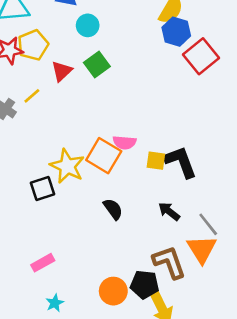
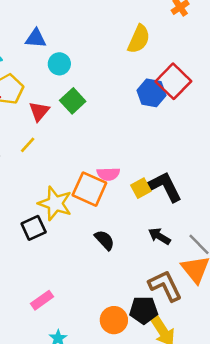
blue hexagon: (176, 32) -> (152, 93), moved
yellow line: (32, 96) -> (28, 145), moved
yellow square: (156, 161) -> (141, 188), turned -30

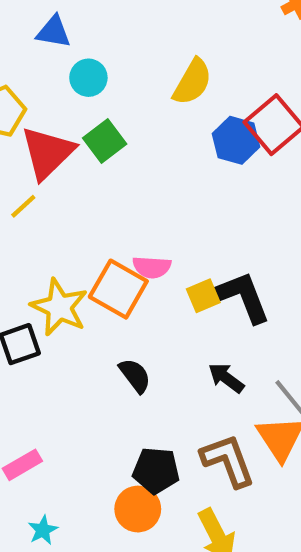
yellow semicircle: (139, 39) -> (192, 82), moved
red triangle: (39, 111) -> (48, 153), size x1.6
black pentagon: (144, 310) -> (156, 470), moved

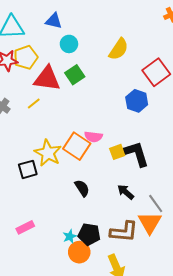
blue hexagon: (236, 140) -> (137, 101), moved
red triangle: (48, 153) -> (47, 79), turned 48
brown L-shape: (228, 461) -> (124, 232), turned 112
cyan star: (43, 530) -> (70, 236), moved

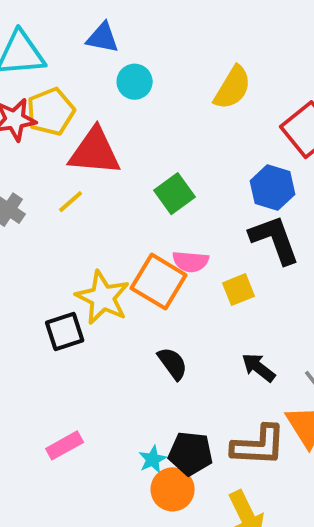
green square: (75, 75) -> (175, 194), moved
black L-shape: (136, 154) -> (274, 240), moved

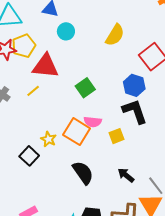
yellow star: (103, 298) -> (48, 139), size x0.6
black square: (65, 332) -> (29, 156), turned -30
black semicircle: (173, 363) -> (83, 173), size x1.4

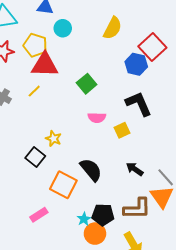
yellow pentagon: (24, 46) -> (35, 45), moved, turned -30
blue hexagon: (134, 85) -> (136, 64), moved
orange square: (77, 132) -> (63, 185), moved

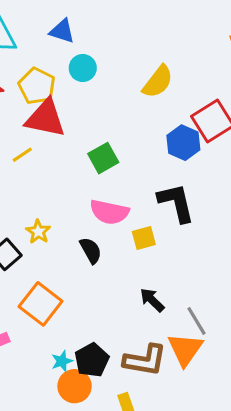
pink semicircle: (97, 118) -> (109, 212), size x1.4
black semicircle: (91, 170) -> (91, 250), moved, size x0.7
black pentagon: (103, 215) -> (92, 360), turned 30

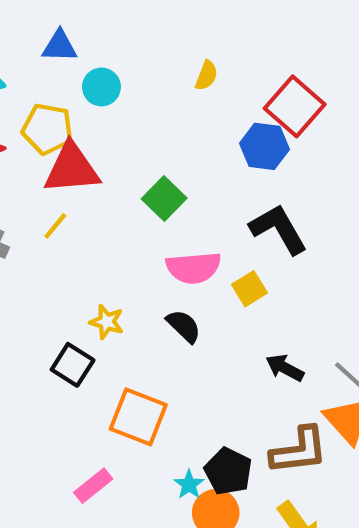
yellow semicircle: (158, 82) -> (206, 76), size x0.6

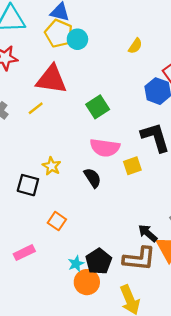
yellow pentagon: (47, 129) -> (59, 33), moved
black square: (73, 365) -> (28, 185), turned -30
black arrow: (285, 368) -> (148, 233), moved
orange square: (138, 417) -> (57, 221), size x0.6

